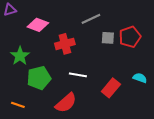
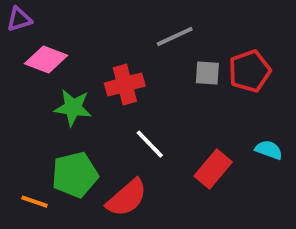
pink diamond: (38, 25) -> (46, 60), moved
green star: (20, 56) -> (73, 108), moved, turned -30
white line: (78, 75) -> (150, 144), turned 36
green pentagon: (39, 78) -> (75, 175), moved

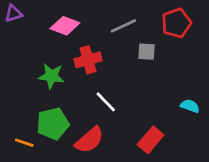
pink diamond: (46, 60) -> (65, 26), moved
red pentagon: (250, 71) -> (176, 23), moved
red rectangle: (213, 169) -> (151, 140), moved

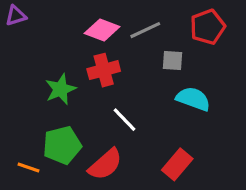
pink diamond: (65, 26) -> (102, 30), moved
green star: (51, 76) -> (61, 89), turned -30
cyan semicircle: (190, 106) -> (193, 99), moved, size x1.5

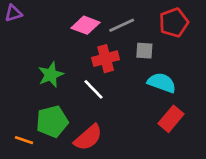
red cross: (104, 70) -> (106, 59), moved
white line: (124, 120) -> (94, 89), moved
red rectangle: (177, 164) -> (171, 119), moved

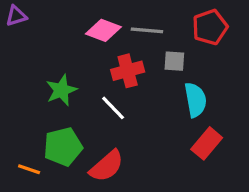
gray line: (122, 25) -> (147, 30), turned 30
cyan semicircle: (162, 83) -> (195, 100), turned 60

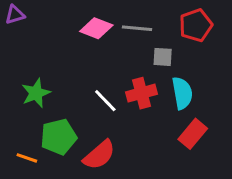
red cross: (128, 71) -> (141, 93), moved
green star: (61, 90) -> (36, 93), moved

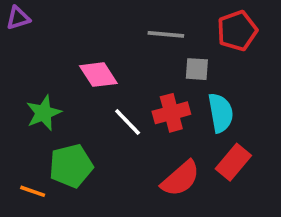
pink diamond: (96, 28) -> (98, 75), moved, turned 36
red semicircle: (99, 155) -> (180, 179), moved

